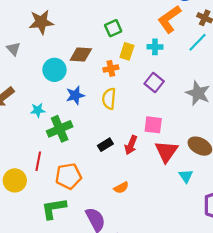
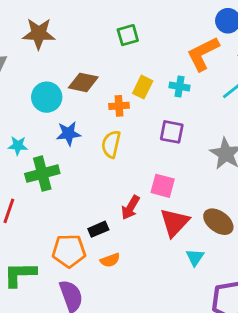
green square: (113, 28) -> (128, 35), moved
purple square: (154, 83) -> (172, 132), turned -36
black rectangle: (105, 145) -> (98, 229), moved
orange pentagon: (68, 176) -> (69, 251), moved

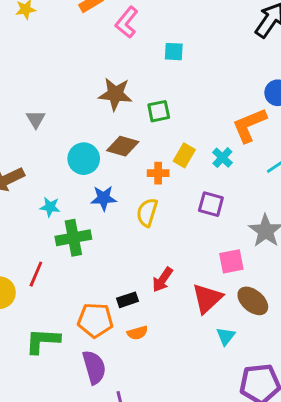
brown star: (39, 34) -> (115, 94), moved
green square: (128, 35) -> (159, 111), moved
cyan cross: (179, 87) -> (222, 158), turned 30
pink square: (163, 186) -> (231, 261), moved, turned -30

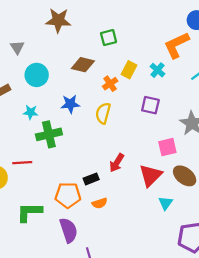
brown star: (115, 94) -> (58, 20), moved
cyan circle: (84, 159) -> (37, 75), moved
orange cross: (158, 173) -> (110, 84), turned -32
red line: (36, 274) -> (22, 163), turned 66

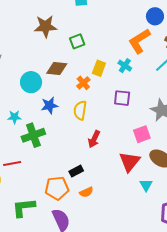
brown star: (58, 20) -> (45, 26), moved
cyan circle: (37, 75) -> (31, 82), moved
red arrow: (117, 163) -> (94, 139), moved

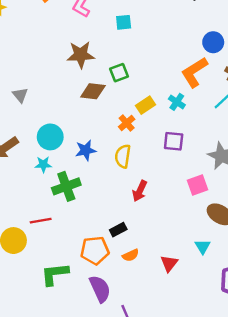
brown diamond: (57, 68) -> (93, 91), moved
yellow rectangle: (99, 68) -> (145, 105), turned 35
cyan circle: (31, 82) -> (50, 137), moved
red triangle: (130, 162) -> (169, 263), moved, size x0.7

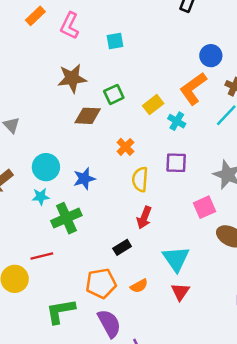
yellow rectangle: (145, 105) -> (153, 105), moved
yellow semicircle: (123, 156) -> (140, 179), moved
black rectangle: (118, 230) -> (122, 247), moved
cyan triangle: (203, 247) -> (176, 259), moved, size x1.6

